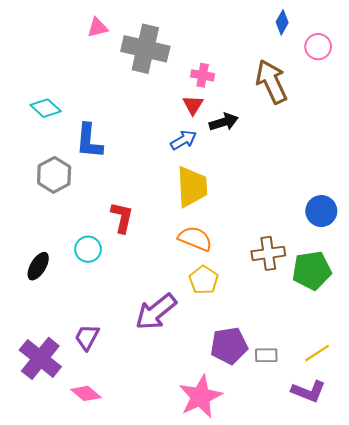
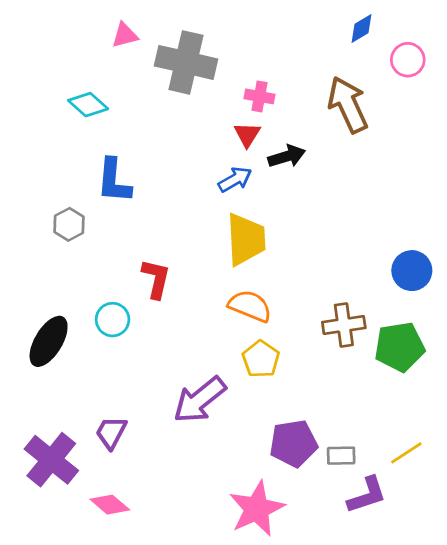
blue diamond: (282, 22) -> (362, 28), turned 30
cyan diamond: (46, 108) -> (88, 105), moved
gray hexagon: (54, 175) -> (69, 224), size x0.7
black ellipse: (38, 266) -> (49, 341), size x1.4
purple L-shape: (309, 391) -> (367, 495), moved, turned -40

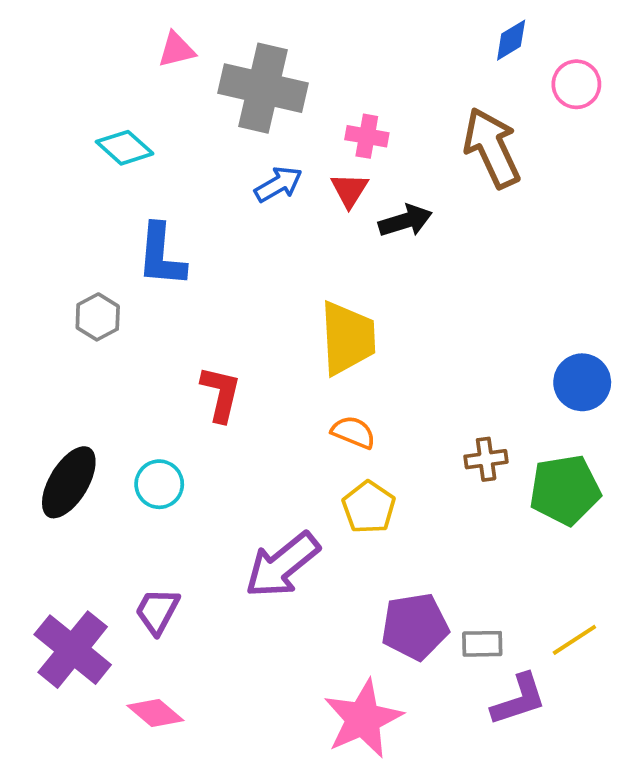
blue arrow: (235, 179) -> (278, 184), moved
orange semicircle: (250, 306) -> (353, 432), size x0.7
cyan circle: (113, 320) -> (159, 484), moved
brown cross: (344, 325) -> (486, 459), size x0.7

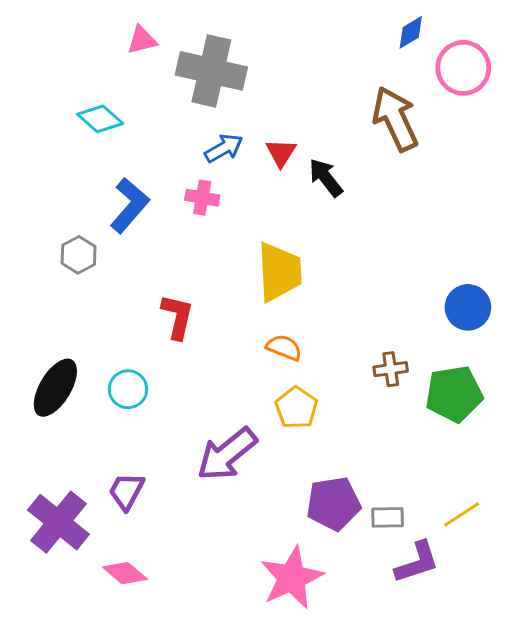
pink circle: (576, 84) -> (463, 68), size x1.4
pink cross: (367, 136) -> (202, 198), moved
black arrow: (405, 221) -> (326, 178), turned -111
blue L-shape: (161, 255) -> (130, 205), turned -144

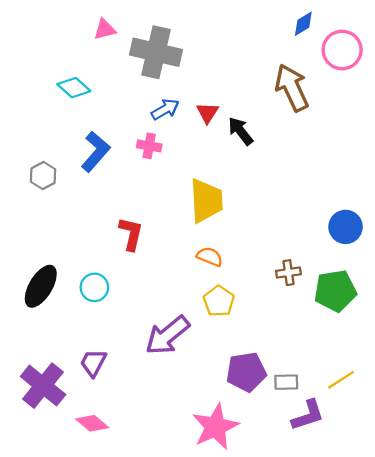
gray hexagon: (79, 255) -> (43, 176), moved

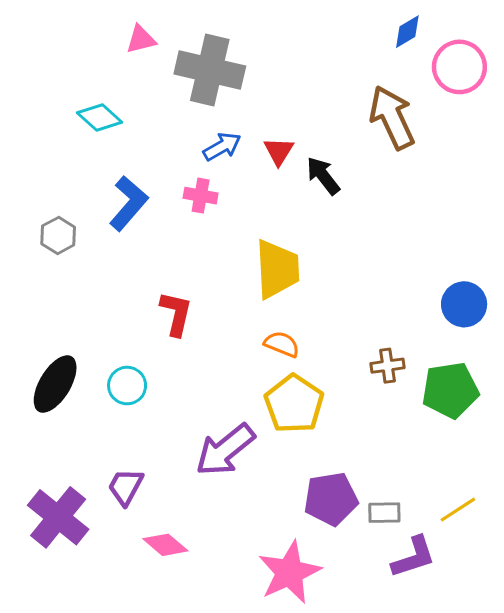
yellow pentagon: (219, 301) -> (294, 404), size x1.4
pink diamond: (92, 423) -> (165, 545), moved

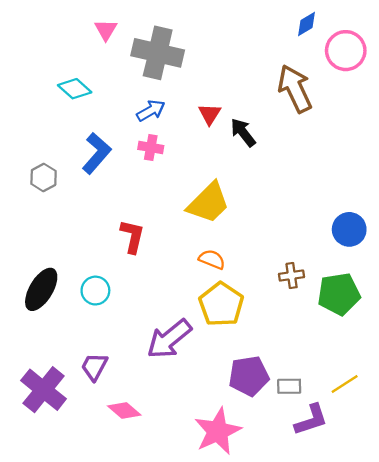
pink triangle: (141, 39) -> (106, 30), turned -45
blue arrow: (222, 147) -> (151, 111), moved
yellow trapezoid: (277, 269) -> (208, 203), turned 48

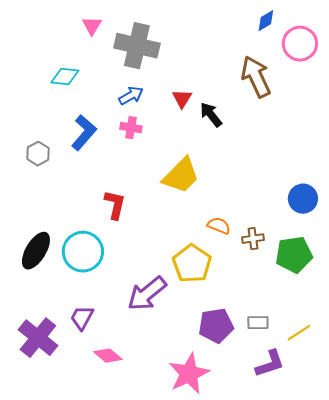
cyan diamond: (75, 89) -> (65, 77), turned -36
orange semicircle: (212, 259) -> (219, 226), moved
cyan circle: (95, 291) -> (83, 252), size x1.6
gray rectangle: (289, 386) -> (258, 323), moved

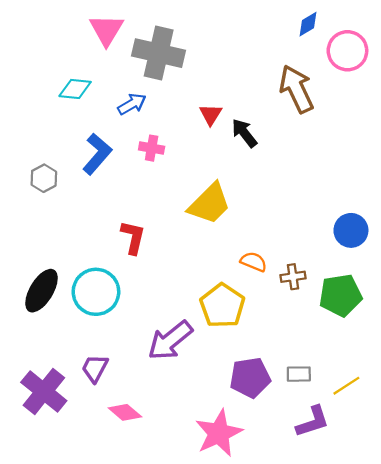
pink triangle: (92, 26) -> (106, 30), size x1.5
blue arrow: (131, 96) -> (132, 104), moved

